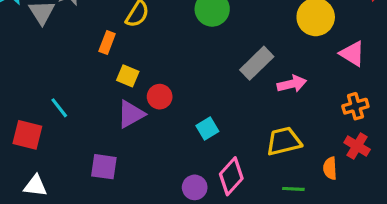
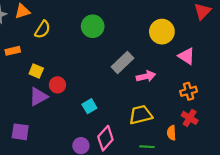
orange rectangle: (107, 42) -> (13, 51), moved, turned 56

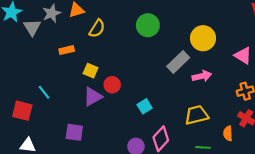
yellow circle: (162, 32) -> (203, 38), moved

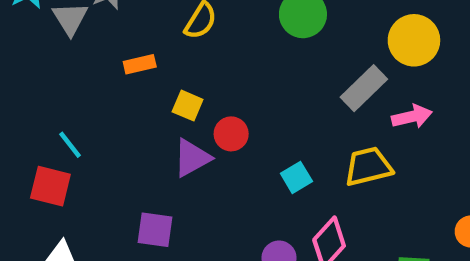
cyan line: (44, 92) -> (70, 145), moved
yellow trapezoid: (197, 115) -> (368, 167), moved

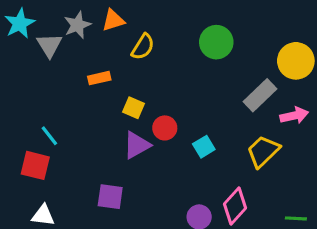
yellow trapezoid: (368, 167) -> (263, 151), turned -30
cyan square: (296, 177) -> (204, 147), moved

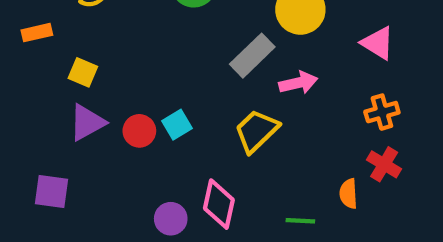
red circle: (165, 128) -> (139, 131), moved
pink diamond: (235, 206) -> (219, 204), turned -30

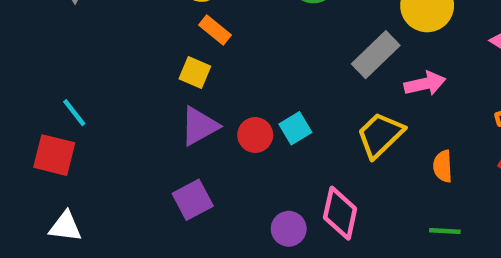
orange rectangle: (37, 33) -> (215, 30), moved, turned 52
purple square: (52, 192) -> (193, 200), moved, turned -36
orange semicircle: (348, 194) -> (443, 166), moved
green line: (300, 221) -> (445, 231), moved

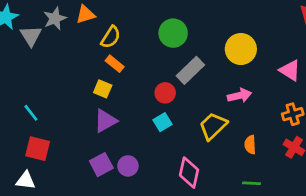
gray rectangle: (376, 55) -> (190, 70), moved
red circle: (255, 135) -> (165, 93), moved
red square: (54, 155) -> (38, 149), moved
purple circle: (289, 229) -> (128, 166), moved

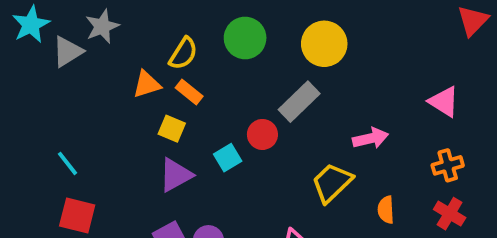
orange triangle: (85, 14) -> (147, 84), moved
green circle: (173, 33) -> (245, 38), moved
gray triangle: (31, 36) -> (68, 52), turned 30
yellow circle: (241, 49) -> (324, 44), moved
cyan square: (162, 122) -> (228, 158), moved

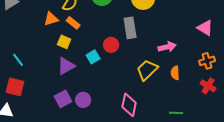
gray rectangle: (299, 102) -> (130, 28), turned -55
cyan line: (68, 163) -> (18, 60), moved
orange semicircle: (386, 210) -> (175, 73), moved

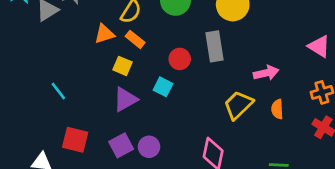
red circle: (111, 45) -> (180, 59), moved
cyan square: (93, 57) -> (163, 87), turned -32
red square: (15, 87) -> (75, 140), moved

